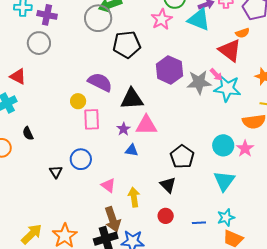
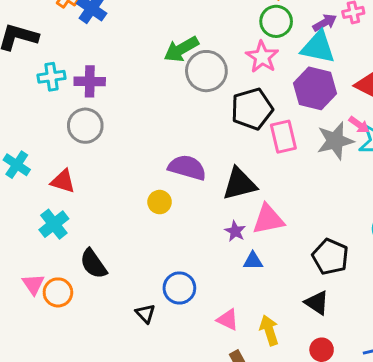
gray circle: (98, 18) -> (206, 71), moved
black pentagon: (127, 45) -> (252, 109), moved
purple hexagon: (169, 70) -> (315, 88), moved
pink rectangle: (92, 119) -> (283, 137), moved
black semicircle: (28, 133) -> (93, 264), size x1.5

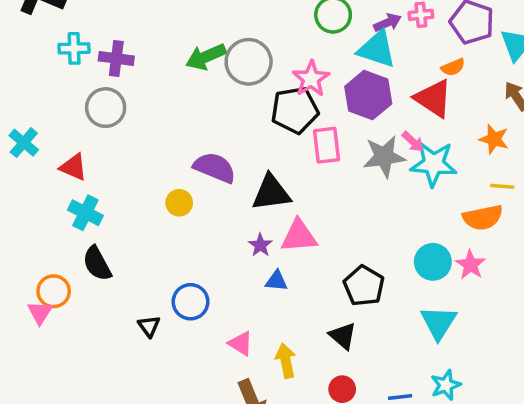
green arrow: (181, 49) -> (206, 57), moved
pink star: (262, 57) -> (311, 79), moved
cyan cross: (54, 224) -> (85, 213), moved, turned -32
pink triangle: (33, 284) -> (40, 313), moved

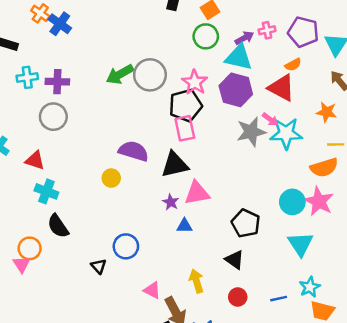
pink rectangle: (326, 145) -> (185, 128), moved
pink star: (471, 265) -> (319, 201), size x1.4
pink triangle: (241, 343) -> (152, 290), moved

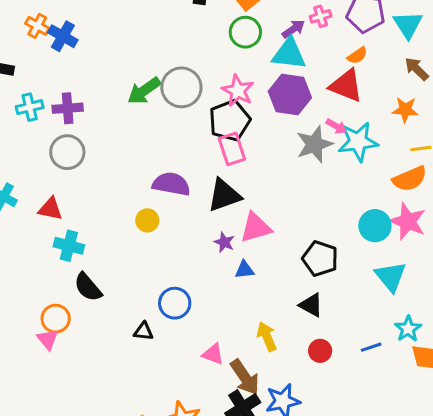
black triangle: (99, 266) -> (144, 331), turned -35

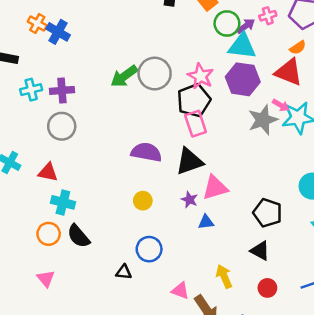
green circle: (245, 32) -> (227, 23), moved
yellow circle: (147, 220) -> (143, 201), moved
orange circle: (56, 319) -> (49, 234), moved

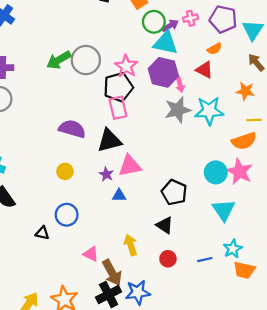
red triangle: (289, 72) -> (204, 70), size x0.7
pink arrow: (281, 105) -> (180, 85), moved, turned 40

